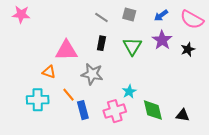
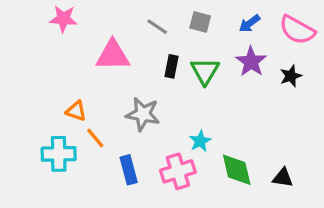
pink star: (21, 14) -> (63, 19), moved
black rectangle: (101, 43) -> (172, 66), moved
pink triangle: (66, 50) -> (113, 55), moved
orange line: (69, 95) -> (95, 138), moved

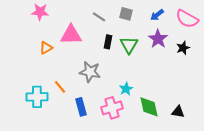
orange triangle: (76, 111) -> (46, 48), moved, turned -48

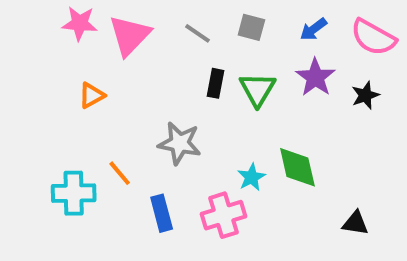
pink triangle: (71, 35) -> (130, 35), moved, turned -45
green diamond: (149, 107) -> (297, 167), moved

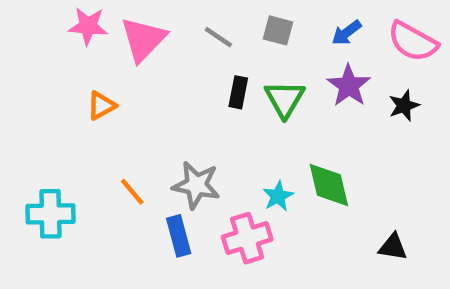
gray star: (180, 143) -> (196, 185), moved
cyan cross: (74, 193) -> (50, 214), moved

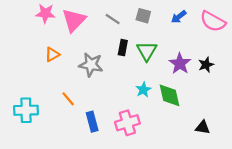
purple star: (349, 86) -> (180, 64), moved
black star: (404, 106) -> (206, 65), moved
gray star: (196, 185) -> (91, 65), moved
cyan star: (278, 196) -> (143, 90), moved

